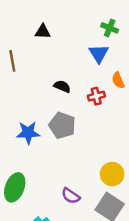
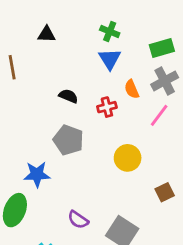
green cross: (110, 28) -> (110, 32), moved
blue star: (28, 133) -> (37, 174), moved
yellow circle: (112, 174) -> (128, 158), moved

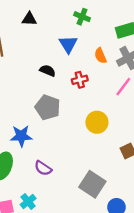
blue triangle: (110, 59) -> (68, 44), moved
orange semicircle: (132, 89) -> (100, 56), moved
purple semicircle: (78, 220) -> (43, 168), moved

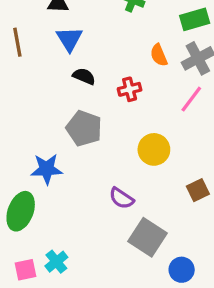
blue triangle: (68, 44) -> (69, 39), moved
purple semicircle: (43, 168) -> (121, 198), moved

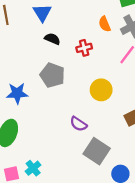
blue star: (47, 169) -> (17, 93), moved

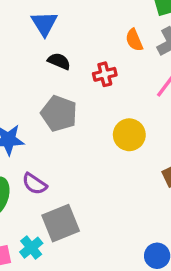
purple semicircle: (78, 124) -> (34, 184), moved
gray square: (97, 151) -> (61, 223), moved, turned 35

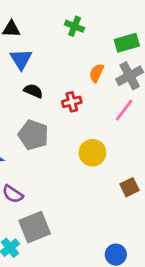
orange semicircle: (134, 40) -> (97, 73), turned 48

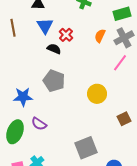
red cross: (72, 102) -> (66, 35), moved, turned -32
gray square: (35, 227) -> (86, 148), moved

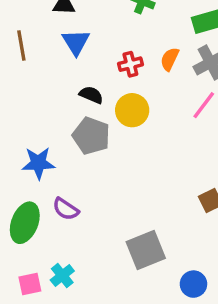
red cross: (66, 35) -> (130, 64), moved, turned 32
black semicircle: (54, 49) -> (91, 95), moved
yellow circle: (97, 94) -> (132, 110), moved

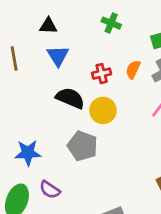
black semicircle: (91, 95) -> (70, 98), size x1.5
gray pentagon: (91, 136) -> (82, 146), moved

